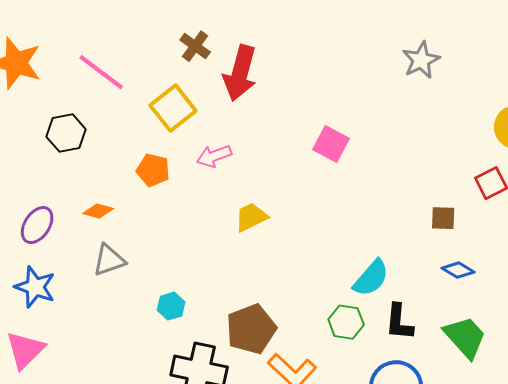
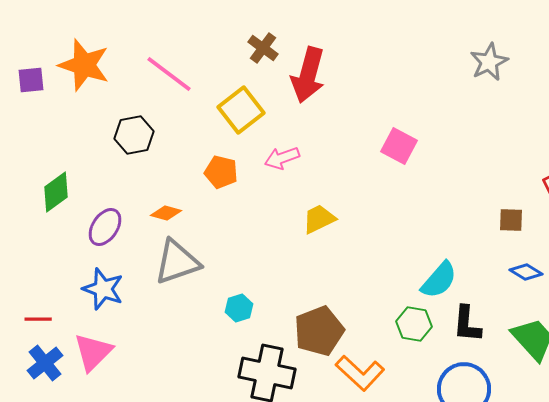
gray triangle: (109, 260) -> (177, 262), size x1.4

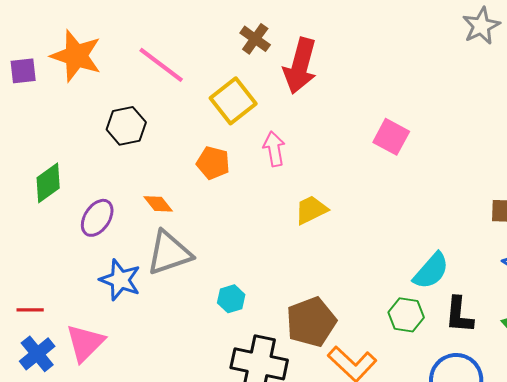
gray star: (489, 62) -> (481, 26), moved
pink arrow: (282, 158) -> (274, 149), turned 100
orange diamond: (166, 213) -> (158, 204), turned 36
blue star: (103, 289) -> (120, 280), moved

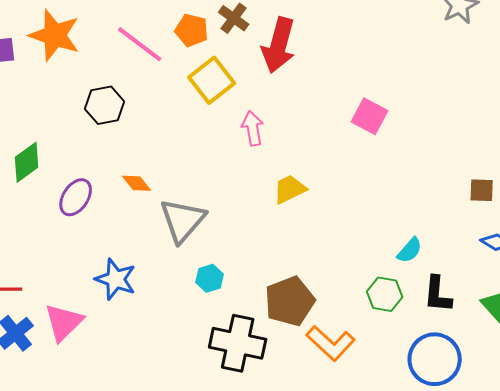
orange pentagon: (213, 163) -> (192, 30), moved
gray triangle: (169, 253) -> (183, 220), moved, turned -30
cyan semicircle: (431, 271) -> (410, 250), size x0.7
blue star: (120, 280) -> (116, 279), moved

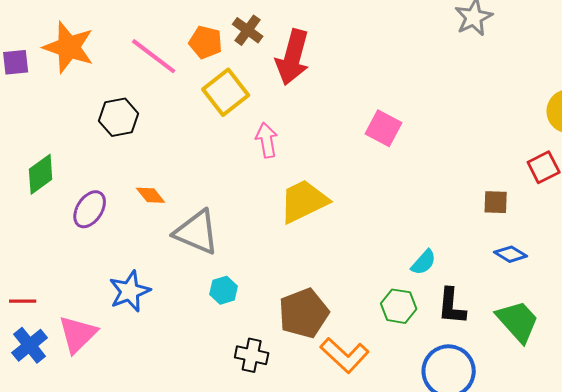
yellow trapezoid: (290, 189) -> (304, 201), size x1.5
gray triangle: (183, 220) -> (197, 232), turned -48
blue star: (116, 279) -> (130, 291), turned 30
black cross: (238, 343) -> (252, 355), size x0.6

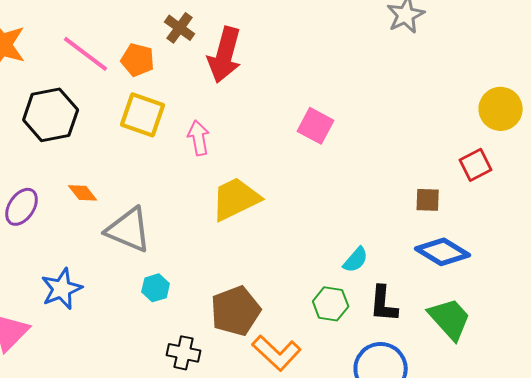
orange pentagon: (206, 42) -> (138, 60), moved
yellow square: (226, 92) -> (143, 115), moved, turned -33
black hexagon: (119, 117) -> (51, 115), size x1.4
blue diamond: (511, 254) -> (443, 252), size x1.6

